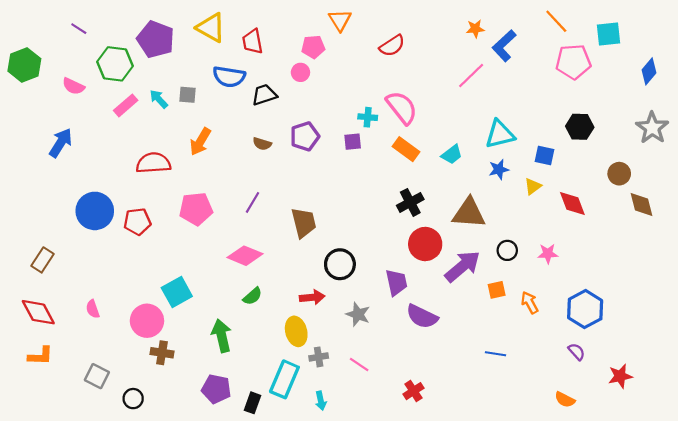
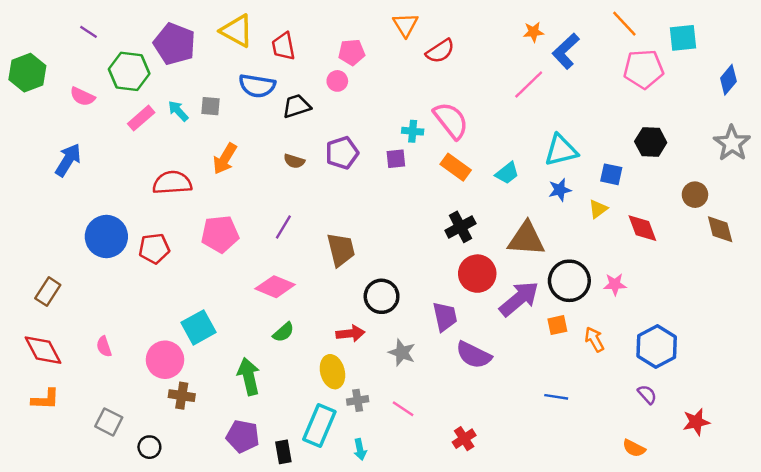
orange triangle: (340, 20) -> (405, 25), moved
black circle: (507, 250) -> (569, 281), size x1.8
black rectangle: (253, 403) -> (283, 452), turned -30

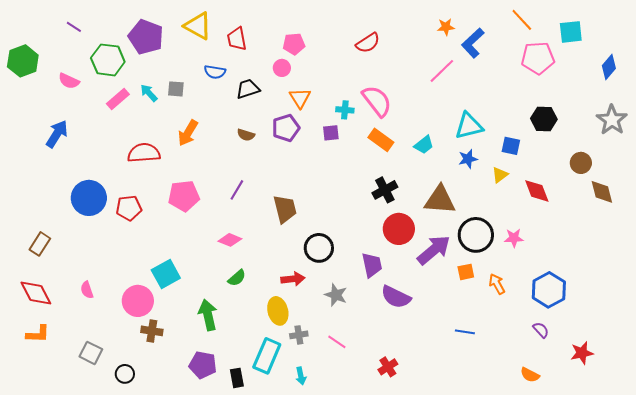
orange triangle: (405, 25) -> (300, 98), moved
blue semicircle: (257, 86) -> (215, 72), size x0.7
pink diamond: (275, 287) -> (230, 240), size x0.7

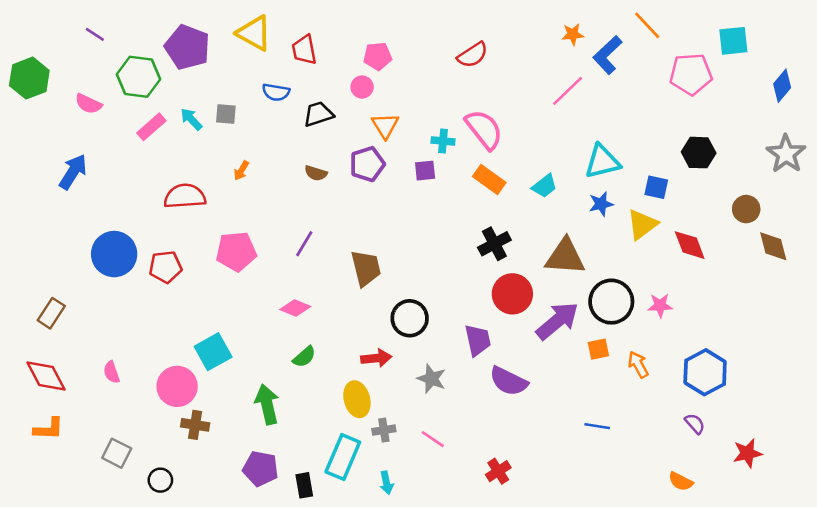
orange line: (522, 20) -> (647, 25), moved
orange arrow: (188, 133) -> (241, 171), size x0.6
yellow triangle: (500, 175) -> (642, 224), size x1.5

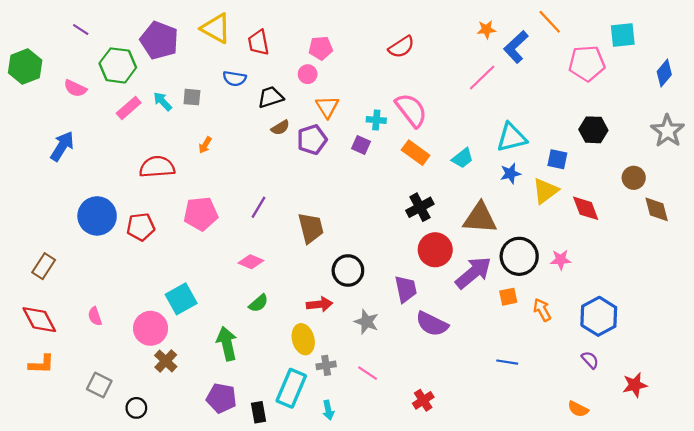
purple square: (425, 171) -> (361, 145), turned 30
brown semicircle: (316, 173) -> (280, 128), moved, turned -48
brown cross: (195, 425) -> (166, 361), turned 35

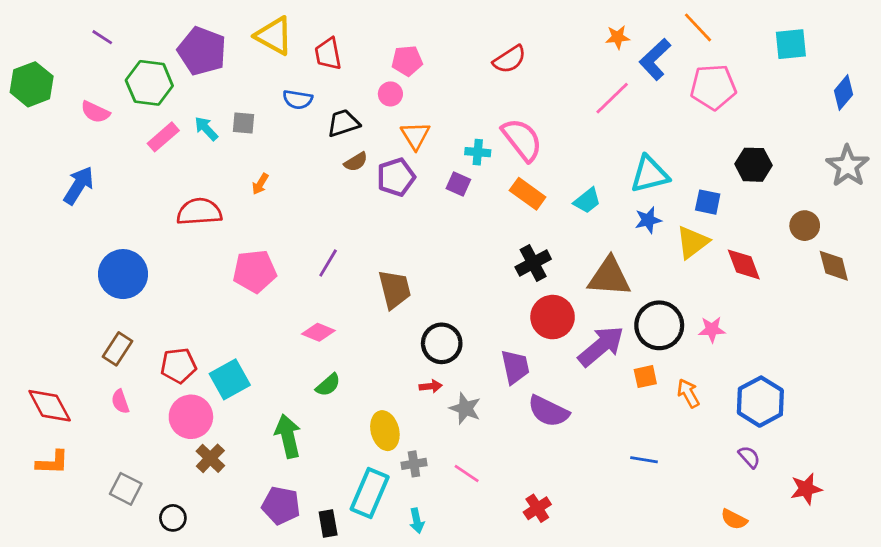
pink pentagon: (587, 63) -> (713, 87), moved
red pentagon: (141, 227) -> (178, 366), moved
brown rectangle: (44, 266) -> (117, 349), moved
red arrow: (320, 304) -> (431, 386), moved, size x0.7

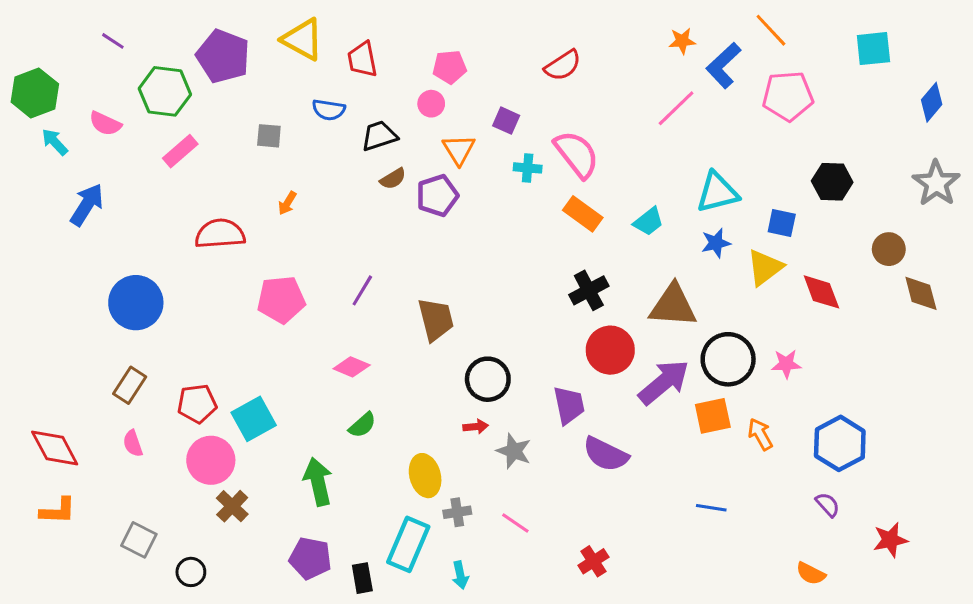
cyan arrow: (206, 129) -> (55, 142), moved
purple square: (458, 184) -> (506, 121), moved
orange square: (645, 377) -> (713, 416), size x1.4

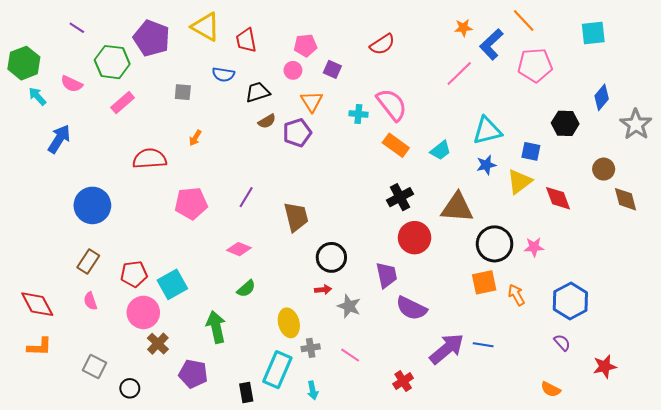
blue diamond: (932, 102) -> (602, 97), moved
purple square: (506, 121) -> (332, 69), moved
purple arrow: (664, 382) -> (447, 349), moved
purple pentagon: (310, 558) -> (193, 374), moved

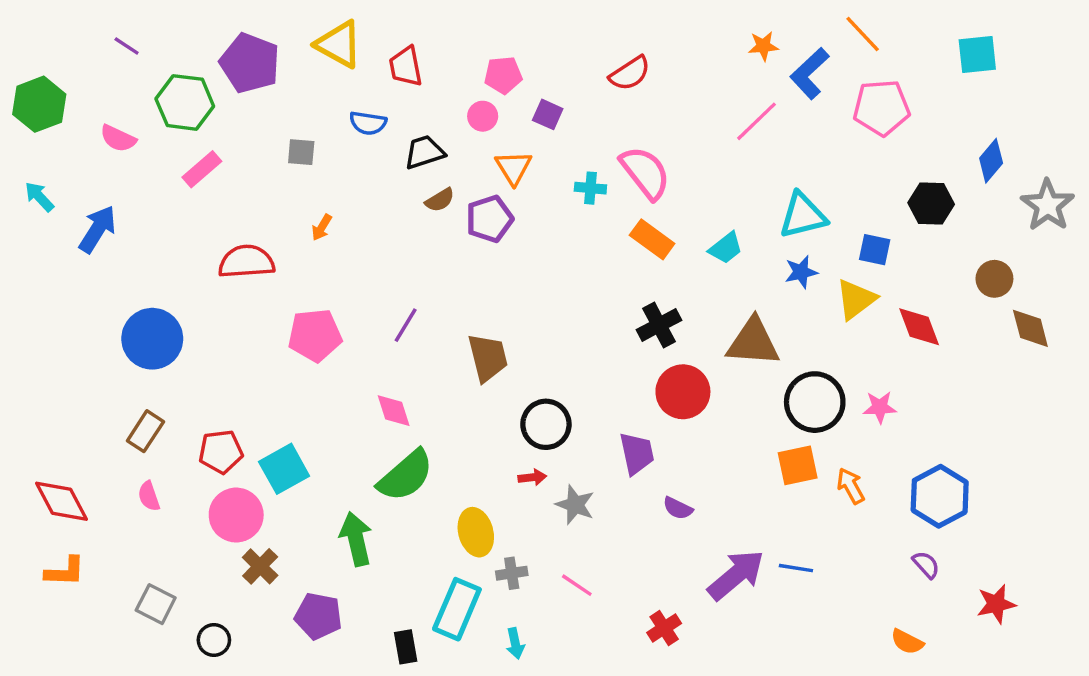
cyan arrow: (37, 96) -> (39, 197), moved
pink diamond: (239, 249) -> (394, 411), turned 50
green semicircle: (246, 289) -> (406, 476), size x1.8
purple semicircle: (411, 308) -> (678, 508), size x0.6

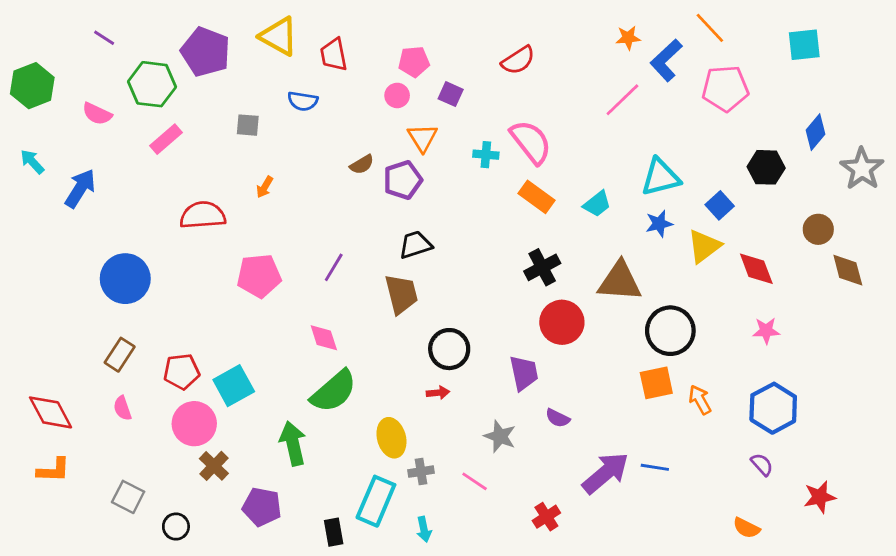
black trapezoid: (424, 152) -> (415, 245), moved
blue square: (875, 250) -> (720, 205), turned 36
pink star: (880, 407) -> (766, 331), moved
gray star: (575, 505) -> (500, 436), moved

